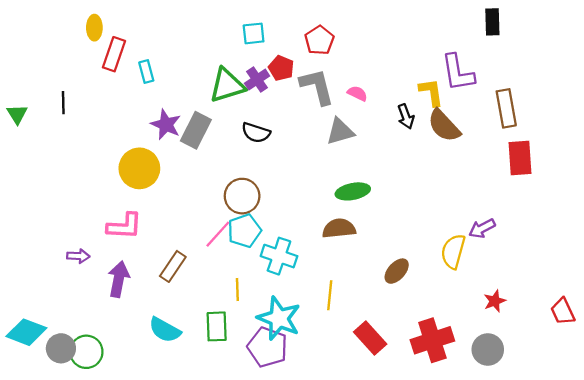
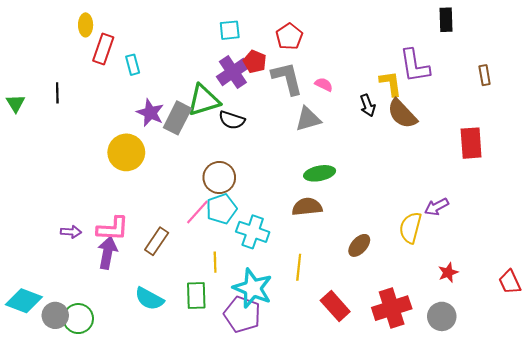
purple cross: (257, 80) -> (233, 72), size x1.4
green triangle: (227, 85) -> (204, 100), moved
brown rectangle: (506, 108) -> (485, 75), moved, size x0.6
pink L-shape: (124, 226) -> (113, 229), moved

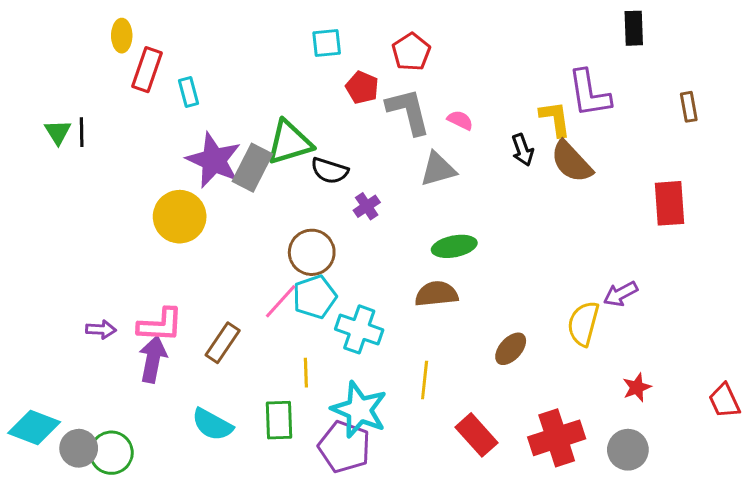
purple cross: (233, 72) -> (367, 206), moved, size x0.6
green triangle: (16, 103) -> (58, 132), moved
purple star: (150, 113) -> (214, 160), size x1.4

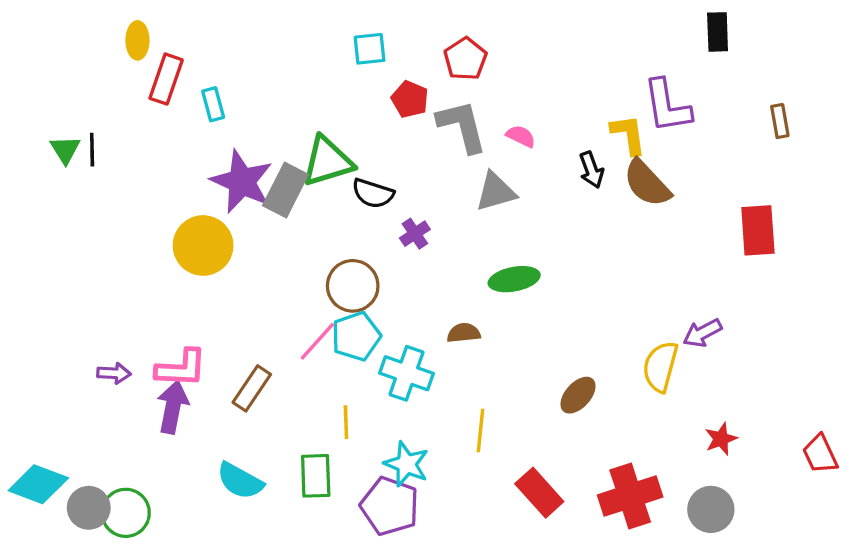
brown semicircle: (436, 294) -> (464, 333), moved, size x0.7
cyan star: (359, 410) -> (407, 464), size x0.7

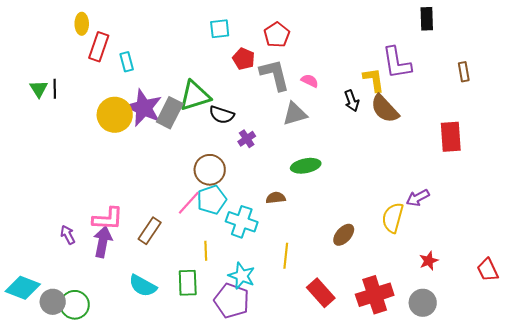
yellow circle: (203, 245) -> (115, 115), moved
purple arrow: (114, 373) -> (68, 235), moved, turned -120

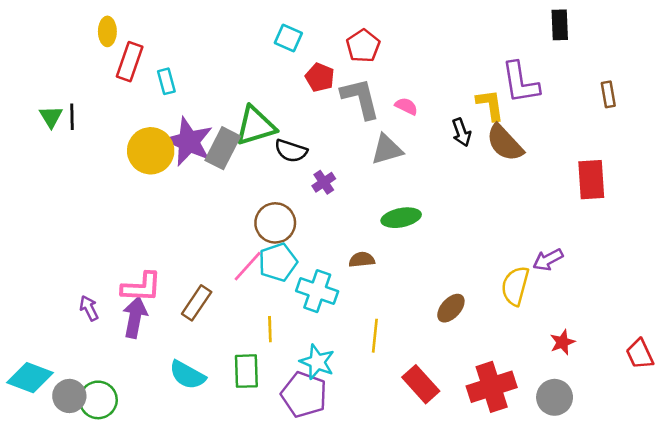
cyan square: (220, 29) -> (288, 38), turned 30

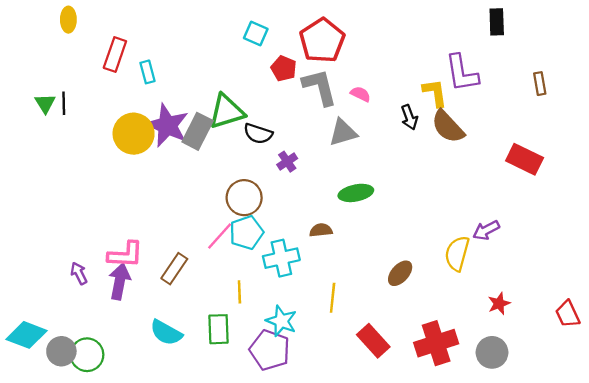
yellow ellipse: (107, 31) -> (68, 20), moved
red pentagon: (363, 46) -> (322, 41), size x1.5
red rectangle: (591, 180) -> (525, 159), turned -60
cyan cross: (317, 291) -> (281, 258), turned -32

